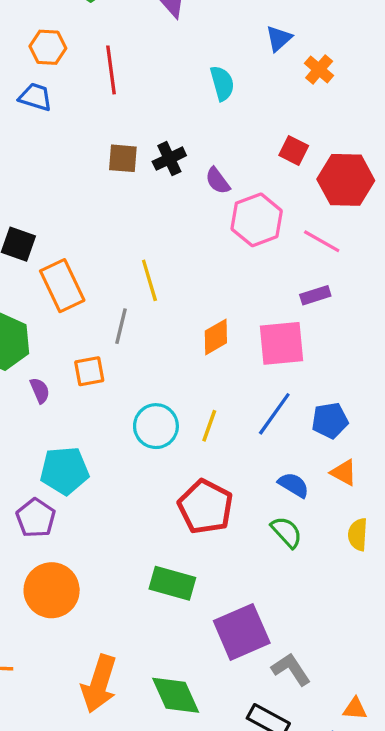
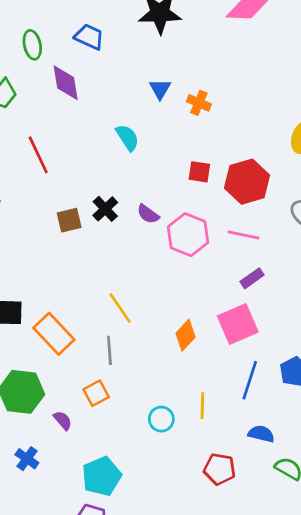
cyan circle: (156, 426) -> (161, 419), size x0.7
blue semicircle: (294, 485) -> (261, 434), moved
red pentagon: (205, 507) -> (220, 469), size x0.7

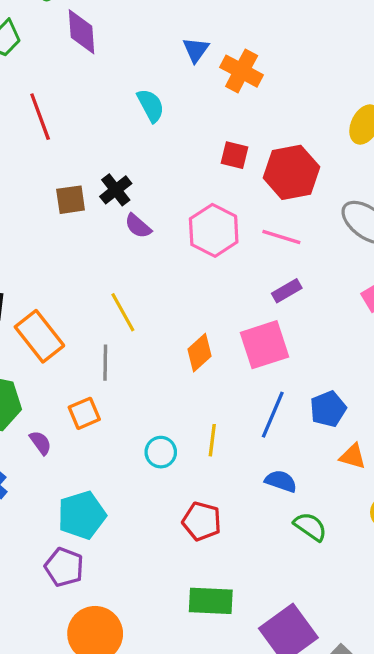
orange cross: (199, 103) -> (242, 71), size x1.4
purple semicircle: (148, 214) -> (138, 226), moved
red pentagon: (220, 469) -> (202, 521), moved

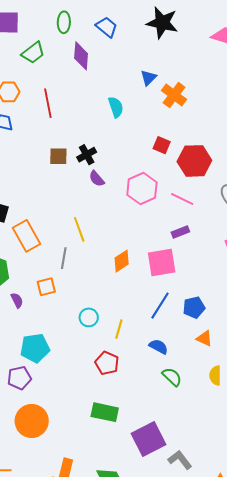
yellow line: (212, 440) -> (119, 329), moved
purple pentagon: (64, 567) -> (19, 378), turned 30

